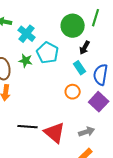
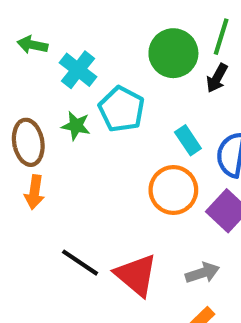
black arrow: (85, 48) -> (217, 78), moved
orange circle: (73, 92) -> (173, 190), size x1.5
black line: (28, 127) -> (80, 263), turned 30

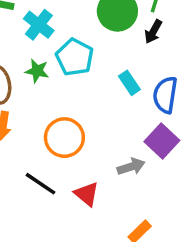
orange circle: (173, 190) -> (64, 138), moved
gray arrow: (202, 273) -> (131, 167), moved
red triangle: (136, 275) -> (87, 194), size x0.7

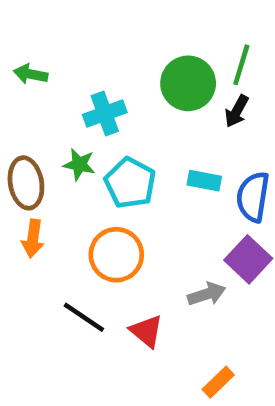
cyan cross: (39, 25) -> (105, 113), moved, turned 32
cyan pentagon: (75, 57) -> (130, 183), moved
cyan rectangle: (129, 83) -> (204, 181), turned -45

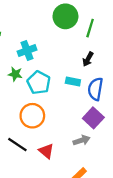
green circle: (188, 83) -> (65, 16), moved
black arrow: (237, 111) -> (88, 59), moved
gray arrow: (207, 294) -> (82, 140), moved

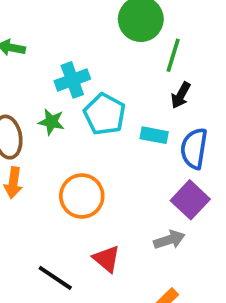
green line: (90, 28) -> (173, 55), moved
cyan pentagon: (39, 83) -> (105, 114), moved
black line: (17, 145) -> (55, 278), moved

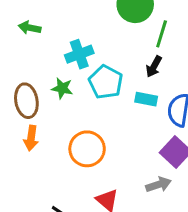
black arrow: (181, 95) -> (154, 67), moved

